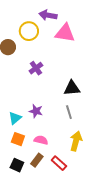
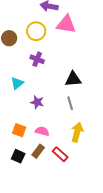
yellow circle: (29, 31) -> (36, 31), moved
purple cross: (36, 68) -> (37, 59), turned -32
cyan triangle: (15, 118) -> (17, 83), moved

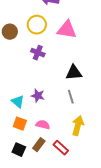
pink triangle: (66, 24) -> (67, 30), moved
cyan triangle: (17, 83) -> (18, 102), moved, turned -40

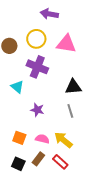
purple cross: (38, 53) -> (37, 67), size x1.5
cyan triangle: (18, 102) -> (17, 87), moved
yellow arrow: (78, 126) -> (63, 140), moved, turned -66

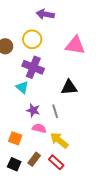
pink triangle: (66, 44) -> (75, 45), moved
cyan triangle: (17, 87) -> (22, 87), moved
gray line: (70, 111) -> (55, 111), moved
pink semicircle: (42, 139) -> (39, 128), moved

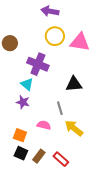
yellow circle: (32, 39) -> (55, 36), moved
purple star: (33, 110) -> (23, 102), moved
yellow arrow: (59, 140) -> (74, 128), moved
black square: (14, 164) -> (21, 153), moved

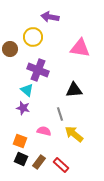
yellow circle: (55, 36) -> (33, 37), moved

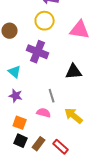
yellow circle: (33, 37) -> (45, 21), moved
cyan triangle: (27, 90) -> (15, 72), moved
purple star: (23, 108) -> (16, 96), moved
gray line: (60, 114) -> (52, 96), moved

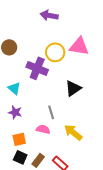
yellow circle: (45, 21) -> (55, 52), moved
black triangle: (74, 72) -> (73, 88), turned -30
orange square: (20, 123) -> (19, 139), turned -32

